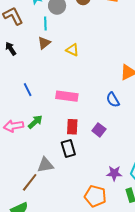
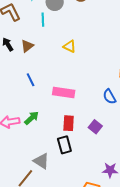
brown triangle: (44, 43) -> (27, 46), moved
blue line: (28, 90) -> (31, 80), moved
gray triangle: (45, 165) -> (41, 161), turned 42

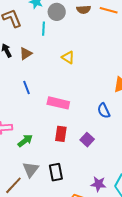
green arrow: (32, 118) -> (25, 141), moved
black rectangle: (64, 145) -> (56, 172), moved
gray triangle: (41, 161) -> (31, 169), turned 30

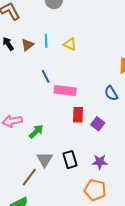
cyan line: (44, 29) -> (46, 41), moved
blue line: (26, 88) -> (46, 76), moved
red rectangle: (61, 134) -> (78, 115), moved
purple star: (98, 184) -> (100, 162), moved

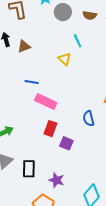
cyan line: (46, 41) -> (78, 41), moved, turned -40
blue line: (46, 76) -> (32, 82), turned -72
purple square: (98, 124) -> (66, 143), turned -32

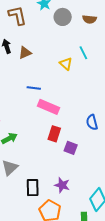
cyan line: (78, 41) -> (83, 53), moved
black rectangle: (29, 169) -> (33, 188), moved

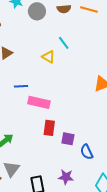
blue semicircle: (92, 122) -> (87, 152), moved

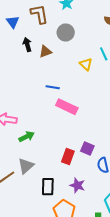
gray circle: (37, 11) -> (66, 33), moved
red rectangle: (49, 128) -> (68, 156), moved

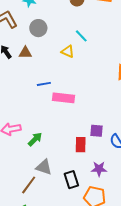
brown triangle: (45, 52) -> (25, 53), turned 40
gray triangle: (26, 166) -> (44, 167), turned -42

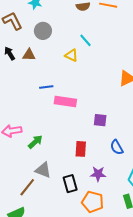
purple square: (96, 131) -> (100, 120), moved

